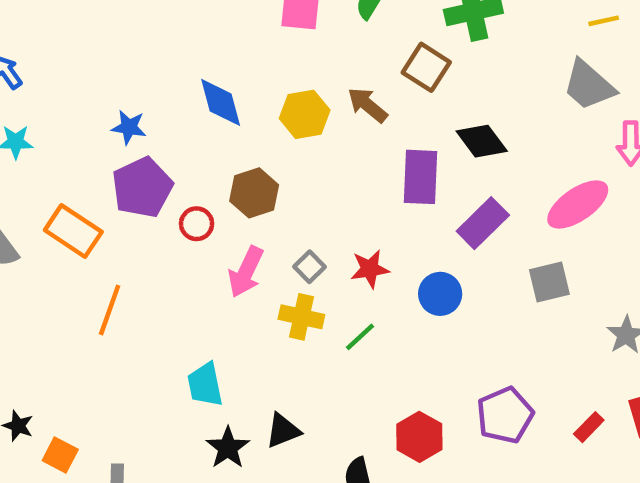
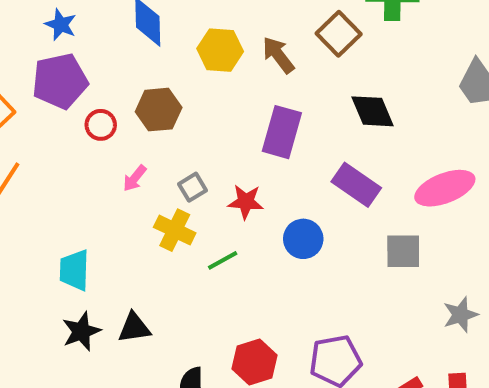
purple rectangle: (420, 177) -> (282, 132), moved
purple rectangle: (483, 223) -> (356, 185), turned 66
pink arrow: (246, 272) -> (135, 178), size x0.6

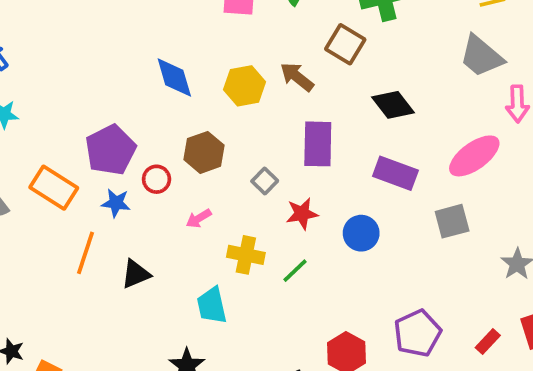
blue star: (61, 25) -> (116, 203), moved
pink arrow: (135, 178) -> (199, 218), turned 35
gray square: (192, 187) -> (265, 181), moved
cyan trapezoid: (74, 270) -> (212, 305), moved
black triangle: (134, 328) -> (136, 274), moved

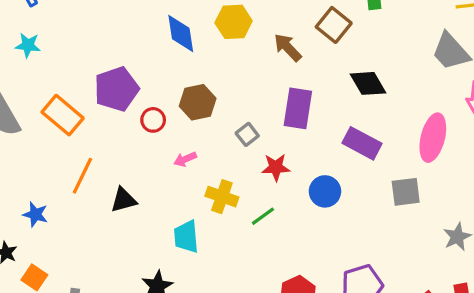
yellow hexagon: (245, 86) -> (234, 22), moved
pink ellipse: (474, 156) -> (433, 138), turned -48
blue star: (116, 203) -> (35, 214), moved

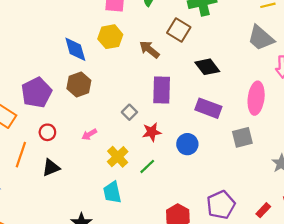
brown hexagon: (198, 102) -> (79, 85), moved
red circle: (153, 120) -> (47, 132), moved
yellow cross: (222, 197) -> (118, 157), turned 35
cyan trapezoid: (186, 237) -> (112, 192), moved

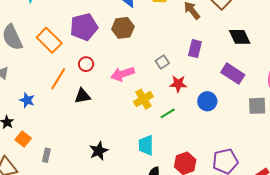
purple rectangle: (162, 90) -> (195, 49), size x0.7
pink arrow: (89, 134) -> (123, 74), size x1.6
cyan trapezoid: (112, 192) -> (146, 145), moved

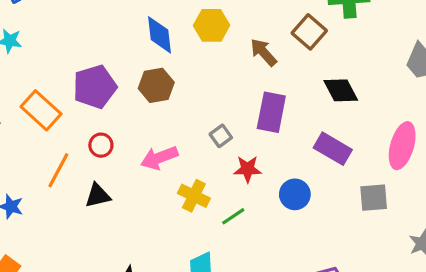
purple rectangle: (195, 49) -> (271, 112), size x1.4
yellow cross: (143, 99) -> (194, 196), turned -30

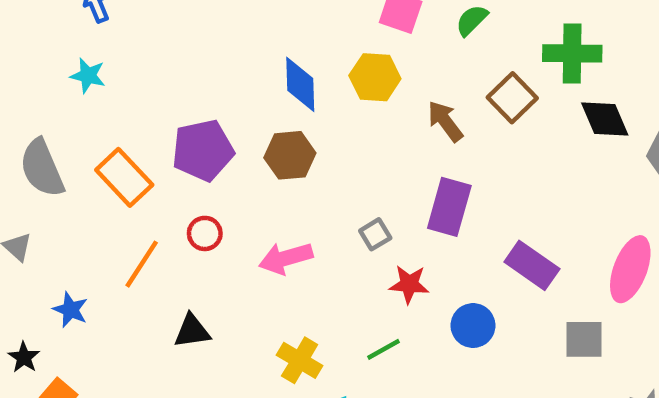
black diamond: (341, 90) -> (605, 119), moved
black triangle: (98, 196) -> (192, 331), moved
yellow cross: (194, 196) -> (300, 360), moved

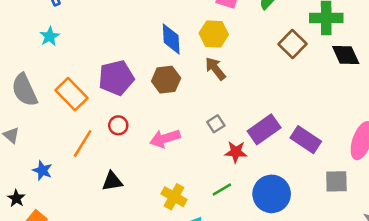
cyan star: (88, 76) -> (50, 36), turned 30
brown arrow: (445, 121) -> (215, 69), moved
purple rectangle: (449, 207) -> (264, 129), moved, turned 40
blue circle: (473, 326) -> (272, 194), moved, size x1.5

